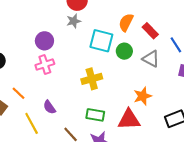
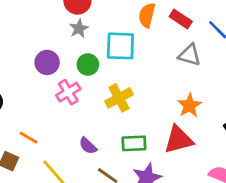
green circle: (124, 51) -> (88, 64), moved
pink cross: (45, 64) -> (68, 92), moved
purple semicircle: (49, 107) -> (88, 146), moved

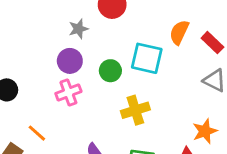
gray star: (79, 29) -> (78, 29), moved
pink cross: (68, 92) -> (68, 92), moved

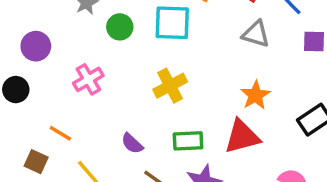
purple circle: (70, 61) -> (36, 46), moved
green circle: (110, 71) -> (120, 27), moved

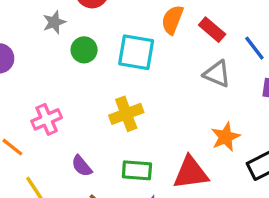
pink cross: (88, 79) -> (47, 119), moved
orange star: (255, 95) -> (226, 137), moved

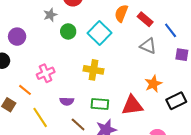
cyan square: (136, 52) -> (99, 33), turned 35
yellow cross: (126, 114) -> (94, 70), turned 30
purple semicircle: (82, 166) -> (67, 101), turned -48

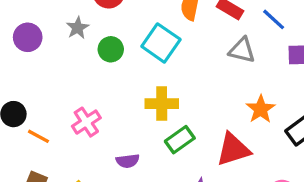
purple circle: (17, 37) -> (28, 37), moved
orange line: (25, 90) -> (38, 136), moved
green rectangle: (100, 104) -> (180, 140), moved, turned -30

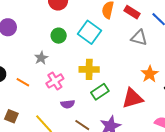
gray star: (78, 28) -> (41, 58), moved
pink cross: (86, 122) -> (55, 81), moved
orange line: (38, 136) -> (23, 82), moved

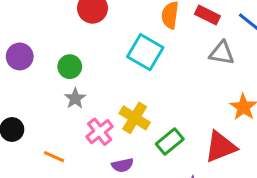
green circle: (59, 36) -> (70, 67), moved
yellow cross: (89, 69) -> (135, 118), moved, turned 36
orange line: (23, 82) -> (54, 157), moved

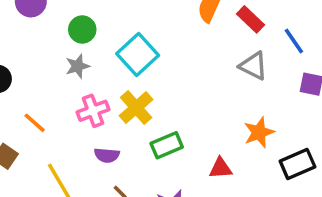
cyan square: (145, 52) -> (138, 54), moved
red triangle: (221, 147) -> (221, 168), size x0.6

